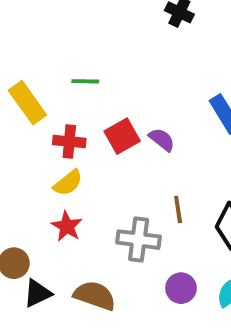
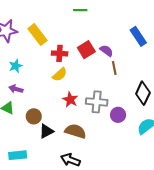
green line: (85, 81) -> (80, 10), moved
brown line: (178, 209) -> (114, 68), moved
red star: (67, 226) -> (70, 100), moved
purple circle: (181, 288) -> (118, 115), moved

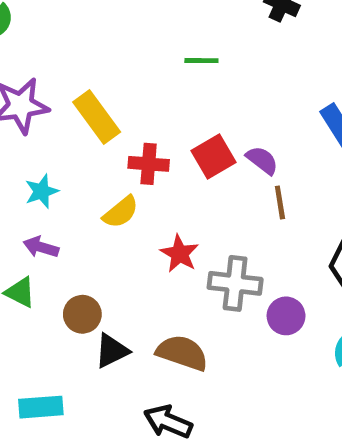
yellow semicircle: (60, 75) -> (121, 212), moved
red star: (70, 100) -> (180, 254), moved

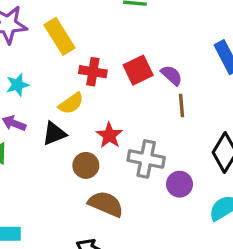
brown circle: (82, 314) -> (86, 165), moved
black triangle: (112, 351) -> (54, 133), moved

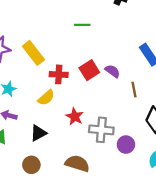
brown line: (181, 105) -> (134, 90), moved
black triangle: (54, 133) -> (38, 133), moved
brown circle: (86, 165) -> (31, 165), moved

